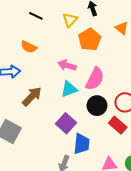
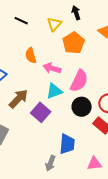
orange semicircle: (29, 47) -> (31, 56), moved, turned 49
purple square: (66, 123) -> (41, 112), moved

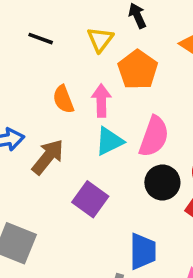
pink arrow: (52, 68) -> (101, 101), moved, turned 78
cyan triangle: (54, 91) -> (109, 141), moved
brown arrow: (18, 99) -> (48, 157), moved

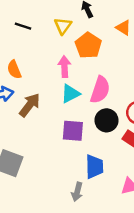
orange semicircle: (63, 99) -> (14, 70), moved
purple square: (90, 199) -> (73, 131), moved, turned -30

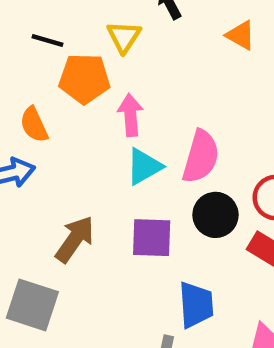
orange pentagon: (88, 45) -> (84, 79), moved, turned -30
brown arrow: (30, 105) -> (75, 239), moved

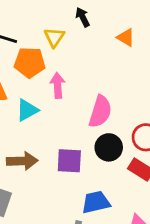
cyan triangle: (144, 166) -> (27, 110), moved
brown arrow: (75, 239) -> (22, 161), turned 52
blue trapezoid: (196, 305) -> (96, 202), turned -100

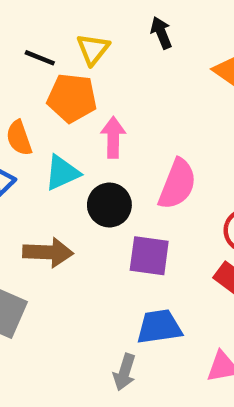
yellow triangle: (54, 37) -> (93, 49), moved
black circle: (109, 147) -> (109, 205), moved
purple square: (69, 161) -> (149, 256), moved

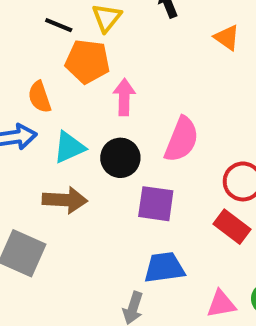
cyan triangle: (62, 173) -> (69, 147), moved

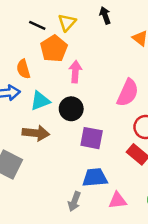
orange pentagon: (87, 61) -> (54, 49), turned 30
pink semicircle: (182, 139) -> (128, 93), moved
pink triangle: (221, 304) -> (118, 201), moved

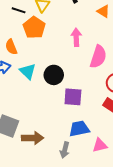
pink arrow: (75, 72) -> (76, 37), moved
cyan triangle: (40, 101) -> (28, 71), turned -48
brown arrow: (36, 133) -> (33, 138), moved

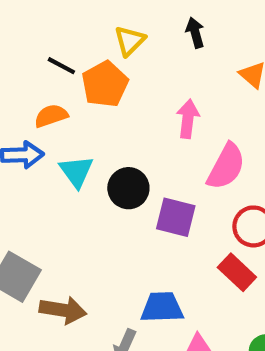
black line: (19, 10) -> (61, 66), moved
orange semicircle: (11, 47) -> (51, 116), turned 84
purple square: (73, 97) -> (176, 217), moved

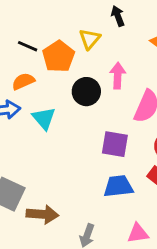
yellow triangle: (130, 41) -> (90, 39), moved
black circle: (128, 188) -> (86, 92), moved
blue trapezoid: (162, 307) -> (118, 186), moved

